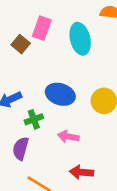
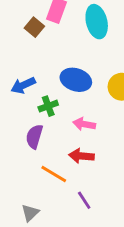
red arrow: (81, 172) -> (81, 156), moved

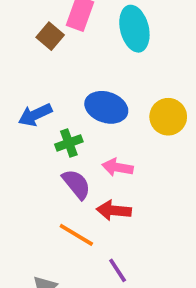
purple semicircle: (34, 137) -> (76, 184), moved, turned 125

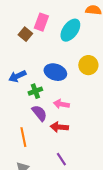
cyan ellipse: (134, 29) -> (70, 30), turned 50
yellow circle: (168, 117) -> (88, 65), moved
orange line: (76, 235) -> (23, 137), moved, turned 48

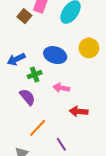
purple semicircle: (39, 113) -> (27, 97), moved
red arrow: (59, 127) -> (79, 111), moved
orange line: (23, 137) -> (38, 128), moved, turned 54

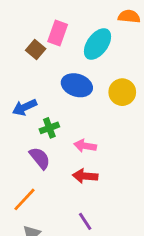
blue ellipse: (55, 55) -> (77, 85), moved
red arrow: (79, 111) -> (85, 176), moved
orange line: (38, 128) -> (25, 199), moved

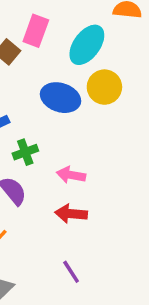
yellow circle: (122, 92) -> (104, 87), moved

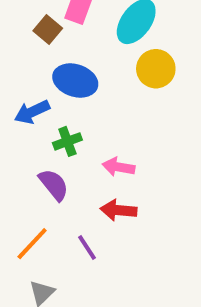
blue ellipse: (60, 98) -> (75, 81), moved
purple line: (71, 272) -> (87, 248), moved

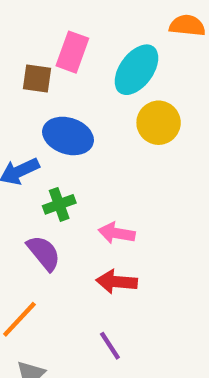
brown square: (48, 29) -> (37, 79), turned -32
purple line: (87, 248) -> (110, 346), moved

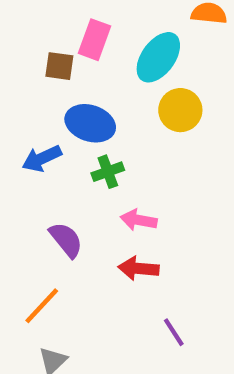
green cross: (59, 204) -> (108, 172), moved
purple line: (110, 346) -> (174, 332), moved

